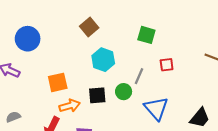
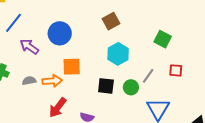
blue circle: (28, 39) -> (60, 33), moved
orange arrow: (70, 106) -> (52, 81), moved
gray semicircle: (13, 117) -> (29, 81), moved

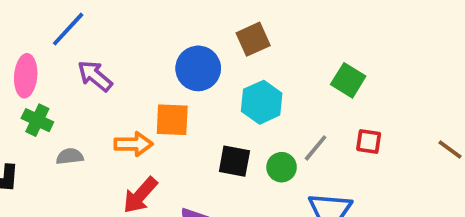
blue circle: (60, 33) -> (198, 68), moved
gray semicircle: (29, 81) -> (70, 156), moved

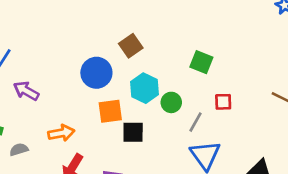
orange square: (172, 120) -> (110, 111), moved
gray line: (316, 148) -> (195, 122), moved
green circle: (282, 167) -> (171, 102), moved

